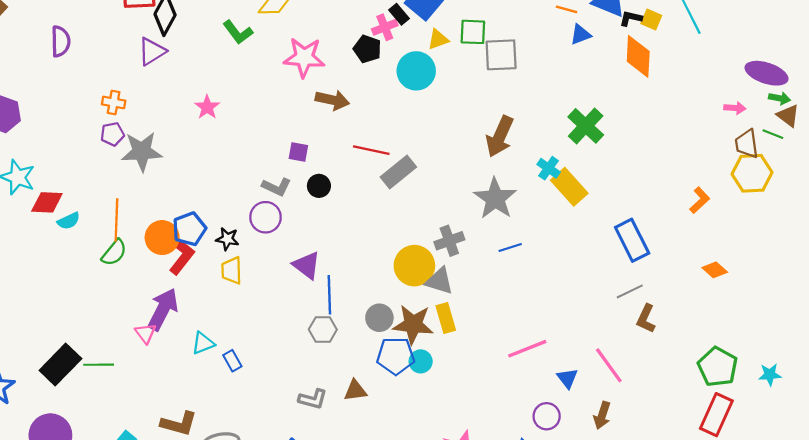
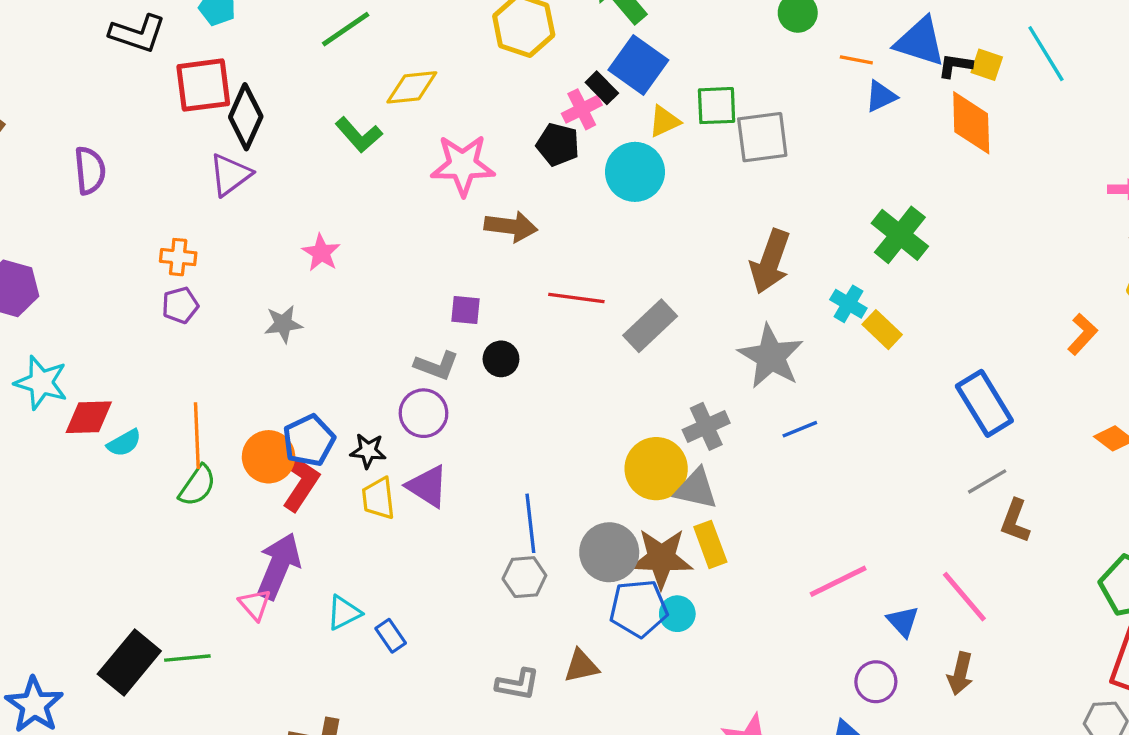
gray star: (142, 152) -> (283, 324), moved, size x0.6
gray rectangle: (398, 172) -> (650, 326), moved
yellow rectangle: (569, 187) -> (882, 330), size x0.7
purple triangle: (307, 265) -> (427, 486), moved
gray circle: (379, 318) -> (609, 552), size x1.4

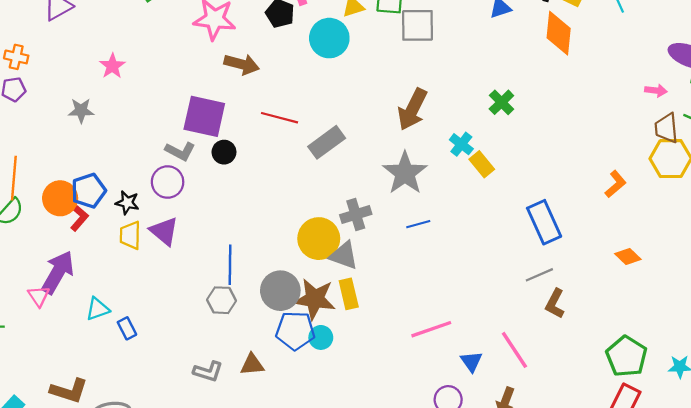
green cross: (900, 235) -> (501, 102), size x0.7
purple square: (466, 310) -> (204, 116), size x2.0
red L-shape: (301, 483) -> (79, 218), size x0.7

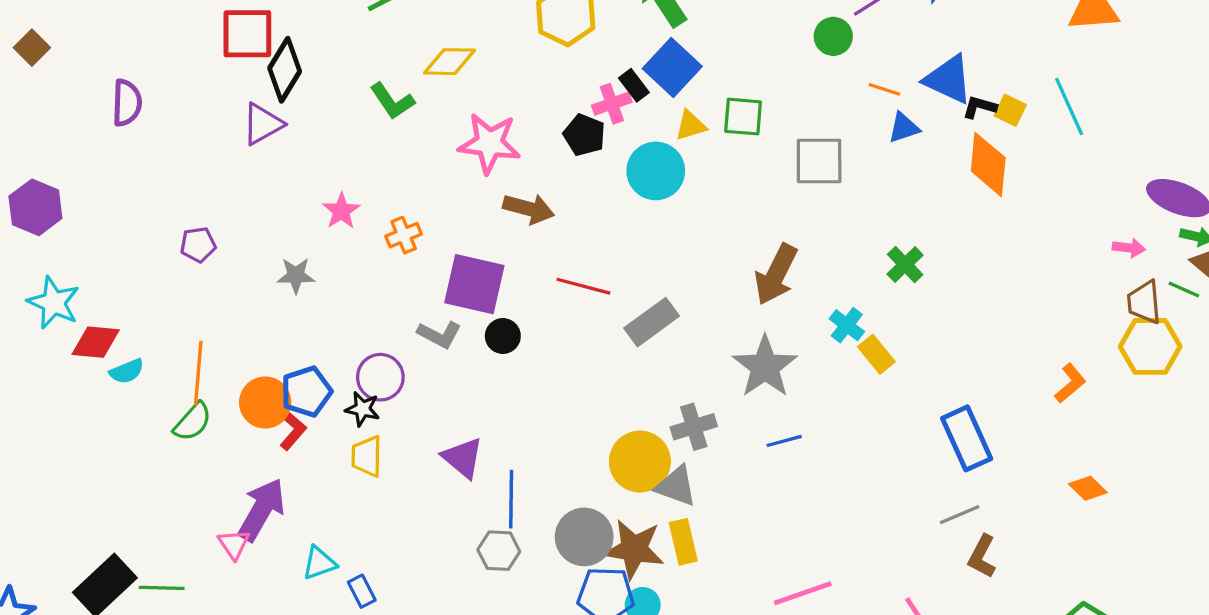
gray square: (417, 25) -> (819, 161), moved
orange cross: (16, 57) -> (404, 235), moved, turned -35
purple circle: (168, 182) -> (380, 377), moved
purple triangle: (164, 231) -> (463, 458), moved

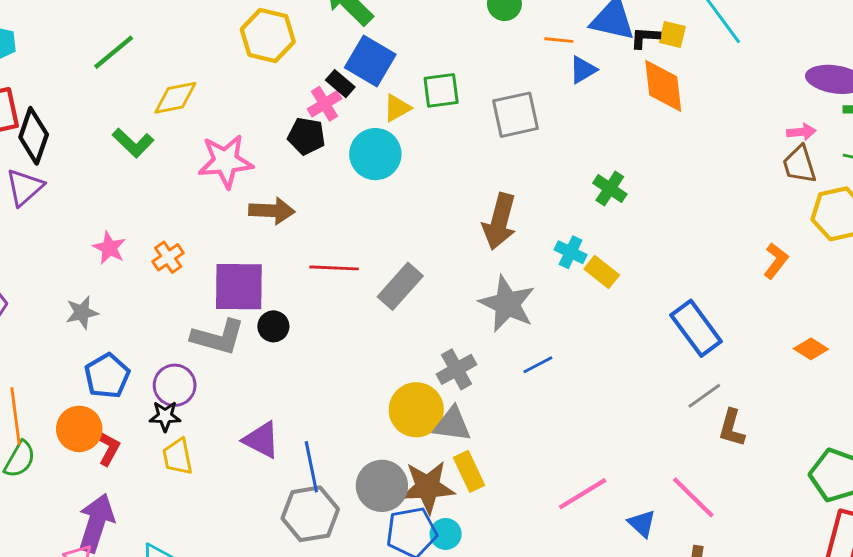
brown trapezoid: (1144, 302) -> (799, 164), moved
gray L-shape: (439, 335) -> (218, 337), size x1.4
blue pentagon: (306, 391) -> (107, 376), moved
gray hexagon: (499, 551) -> (310, 514), size x1.5

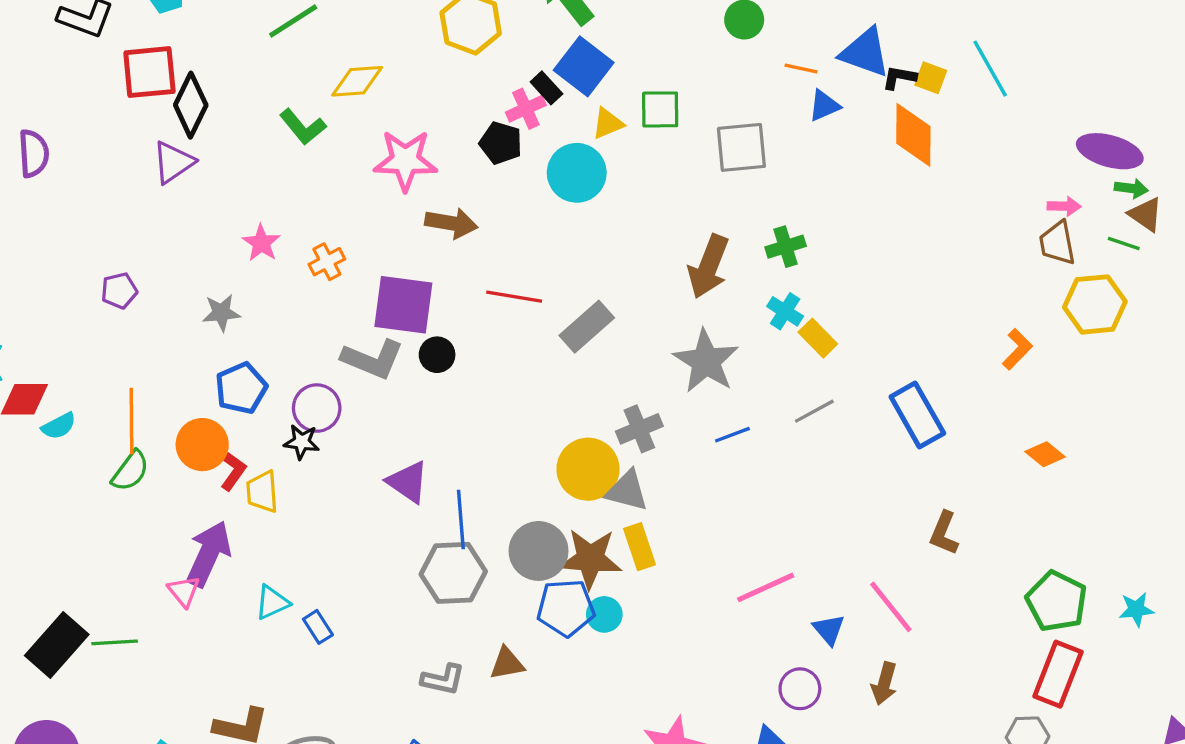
green cross: (610, 189) -> (786, 247), moved, turned 32
gray line: (704, 396) -> (814, 411), moved
yellow trapezoid: (178, 457) -> (262, 492), moved

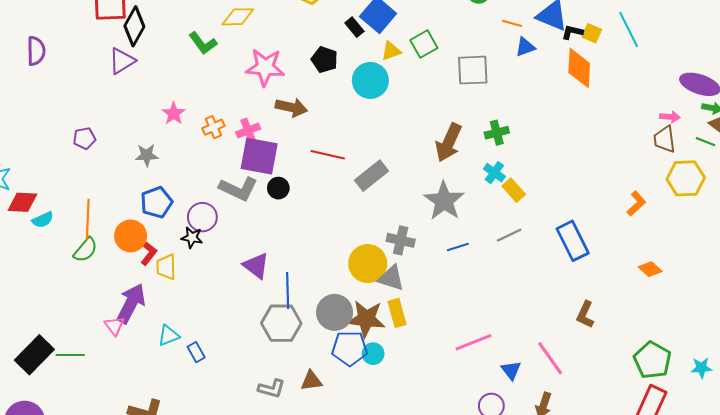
pink cross: (526, 109) -> (248, 131), moved
green square: (660, 109) -> (424, 44), turned -32
gray cross: (639, 429) -> (401, 240), turned 32

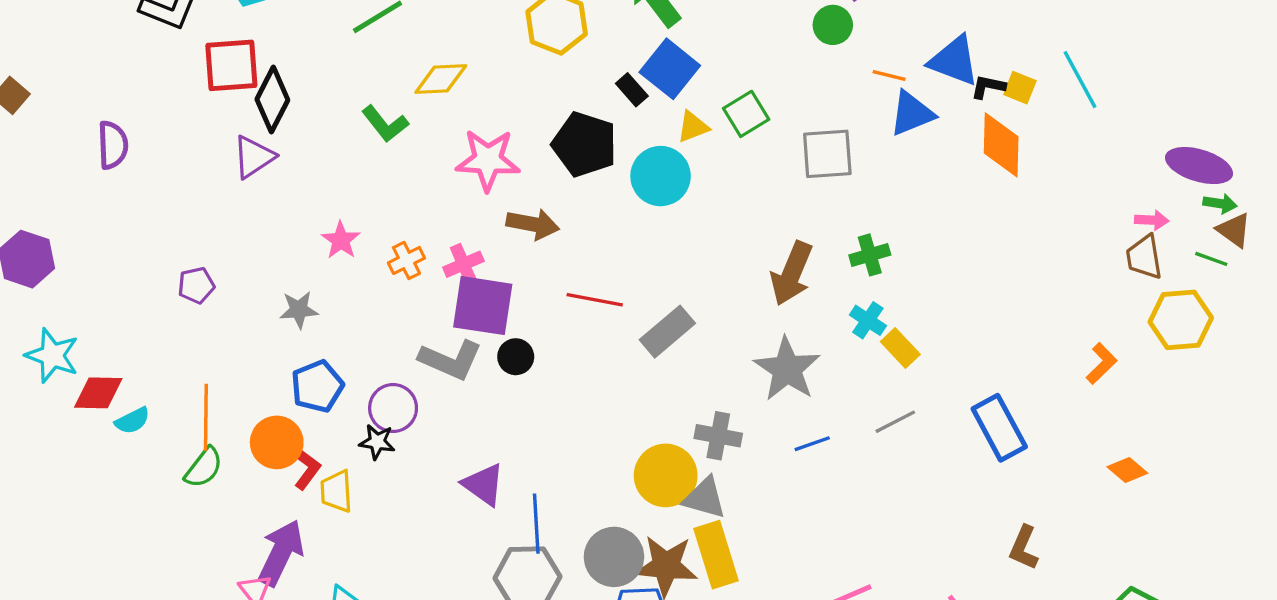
blue triangle: (525, 47) -> (912, 113), size x1.4
black pentagon: (324, 60) -> (585, 144), size x1.5
yellow rectangle: (397, 313) -> (716, 555), size x1.4

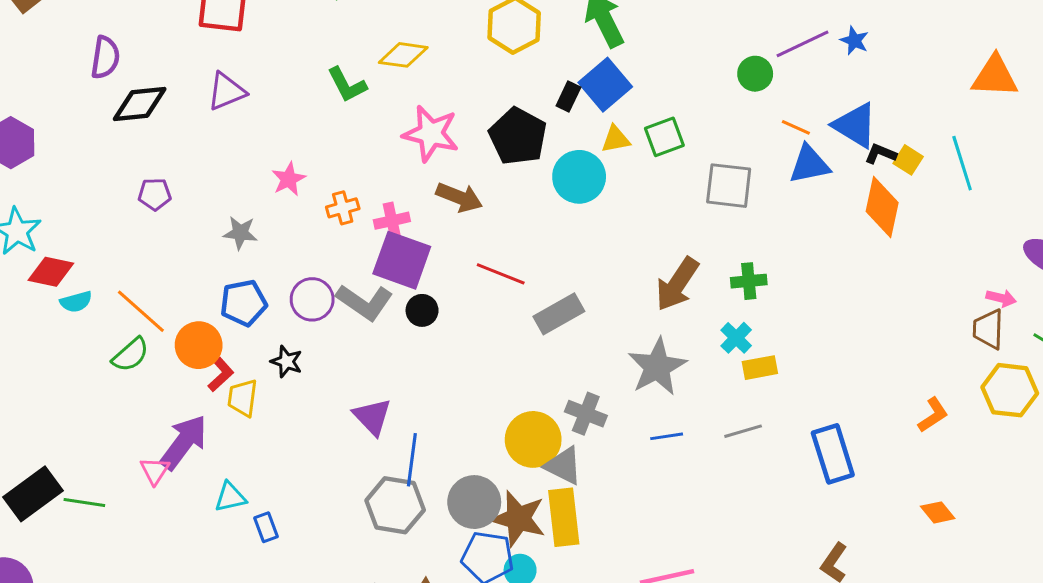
black rectangle: (632, 90) -> (568, 96), turned 56
black diamond: (272, 100) -> (140, 104), moved, turned 46
yellow rectangle: (900, 348) -> (760, 368), turned -68
purple circle: (393, 408) -> (312, 299), moved
orange line: (206, 417) -> (141, 311), turned -60

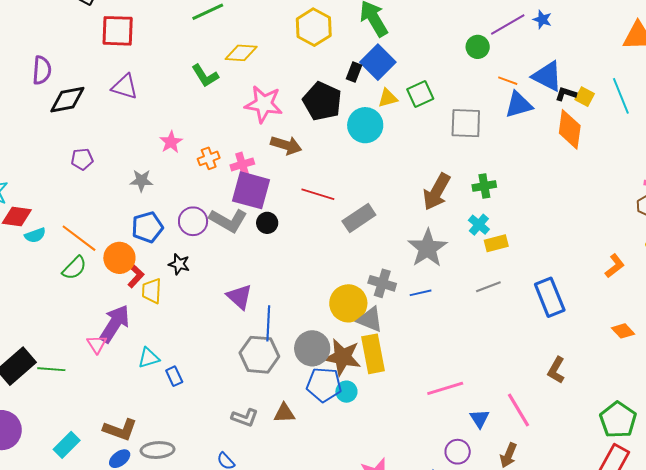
purple triangle: (226, 92) -> (125, 87), turned 44
blue line: (667, 436) -> (421, 293), moved

